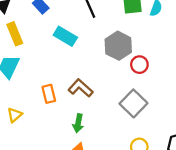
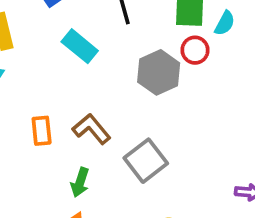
red circle: (139, 65) -> (195, 50), moved
gray square: (133, 103) -> (146, 161), moved

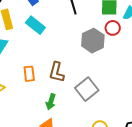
cyan rectangle: (80, 46) -> (35, 25), moved
brown L-shape: (92, 129) -> (57, 72), turned -125

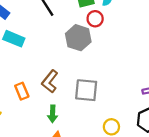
brown L-shape: (57, 72) -> (50, 81), turned 40
gray square: (87, 89) -> (86, 90), turned -30

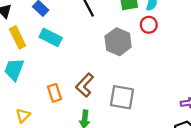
red circle: (95, 19) -> (149, 25), moved

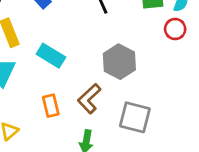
cyan rectangle: (51, 37) -> (51, 56), moved
gray hexagon: (118, 42) -> (119, 62), moved

